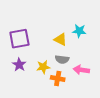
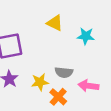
yellow triangle: (60, 39) -> (55, 23), moved
orange cross: (58, 79) -> (58, 97), turned 32

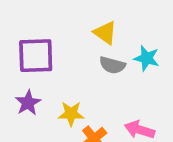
gray semicircle: (64, 72) -> (112, 65), moved

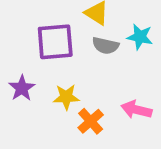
purple square: (36, 56) -> (55, 42), moved

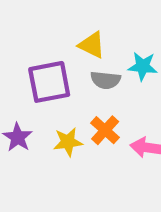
orange cross: (91, 121) -> (105, 130), moved

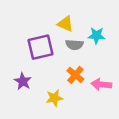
yellow star: (68, 142) -> (54, 98), moved

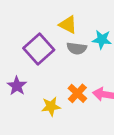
purple square: (41, 47) -> (39, 49), turned -32
orange cross: (75, 75) -> (77, 93), moved

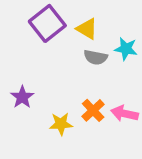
purple square: (39, 49) -> (47, 23), moved

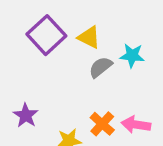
gray semicircle: (96, 57) -> (101, 67), turned 135

